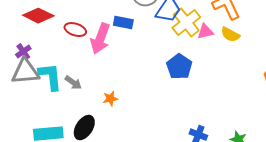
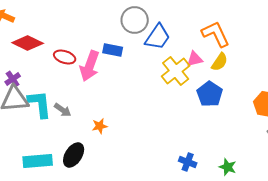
yellow cross: (186, 23) -> (176, 71), moved
yellow semicircle: (230, 35) -> (220, 62), turned -84
blue pentagon: (179, 67) -> (210, 94), moved

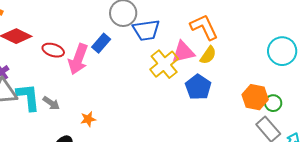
blue trapezoid: (158, 37) -> (146, 30), turned 48
blue rectangle: (113, 50) -> (101, 43), turned -60
pink triangle: (195, 59) -> (183, 52), size x1.4

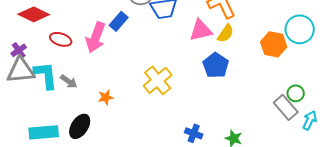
red ellipse: (53, 50) -> (61, 39), moved
yellow cross: (164, 64) -> (158, 80), moved
orange hexagon: (255, 97) -> (274, 44), moved
green circle: (273, 103) -> (296, 93), moved

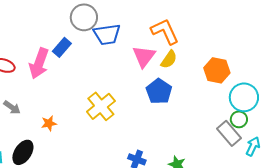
cyan circle: (300, 29) -> (244, 97), moved
pink triangle: (201, 30) -> (144, 56), turned -40

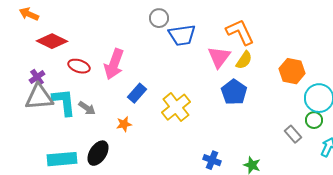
gray circle: (84, 17) -> (159, 18), size x0.7
blue rectangle: (62, 47) -> (137, 93), moved
gray rectangle: (229, 133) -> (293, 134), moved, size x0.7

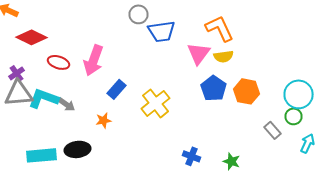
yellow semicircle: (244, 60) -> (224, 56), turned 48
orange hexagon: (292, 71) -> (246, 91), moved
cyan L-shape: (64, 102) -> (44, 98), turned -64
black ellipse: (98, 153) -> (78, 149), turned 50

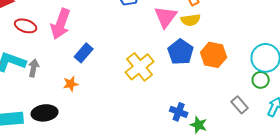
yellow cross: (156, 103) -> (140, 67), moved
gray arrow: (66, 104) -> (34, 68), turned -114
gray rectangle: (272, 130) -> (240, 105), moved
blue cross: (192, 156) -> (179, 112), moved

